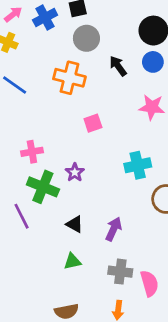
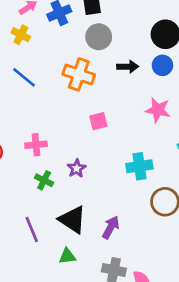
black arrow: (118, 66) -> (128, 67), turned 120
green cross: (43, 187) -> (44, 180), size x0.6
purple line: (22, 216) -> (32, 229), moved
black triangle: (75, 224) -> (73, 220), size x1.6

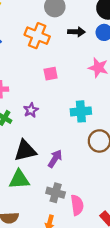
black triangle: (73, 220) -> (25, 151), turned -50
green triangle: (67, 256) -> (19, 179), size x1.5

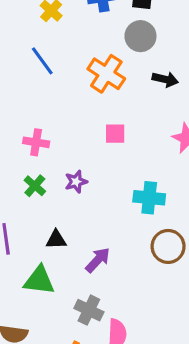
black triangle: (25, 151) -> (56, 240), size x0.6

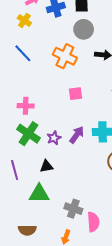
purple star: (76, 182) -> (54, 138), moved
green cross: (35, 186) -> (28, 134), size x1.6
purple arrow: (98, 260) -> (77, 135), moved

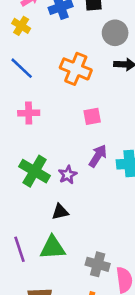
gray circle: (84, 29) -> (115, 33), moved
pink cross: (26, 106) -> (29, 113), moved
purple arrow: (77, 135) -> (98, 156), moved
purple line: (15, 170) -> (20, 249), moved

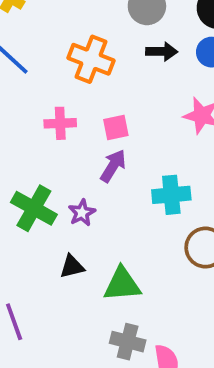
pink cross: (29, 113) -> (60, 123), moved
purple arrow: (98, 156) -> (113, 166), moved
green triangle: (53, 248) -> (122, 284), moved

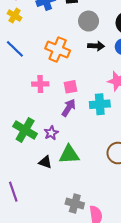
cyan cross: (171, 195) -> (100, 104), moved
black triangle: (72, 267) -> (45, 162), turned 32
green triangle: (122, 284) -> (69, 155), moved

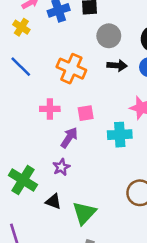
purple arrow: (69, 108) -> (69, 138), moved
green cross: (25, 130) -> (23, 180), moved
green triangle: (69, 155) -> (84, 213), moved, turned -45

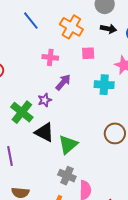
pink square: (86, 113) -> (88, 53), moved
purple star: (61, 167) -> (45, 100), moved
black triangle: (53, 201) -> (44, 132), size x1.5

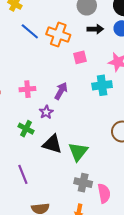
blue line: (31, 21) -> (30, 31), moved
pink cross: (50, 57) -> (27, 89), moved
green cross: (22, 112) -> (26, 129), size x0.7

